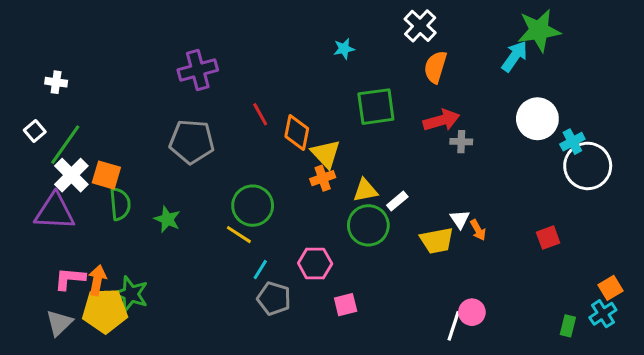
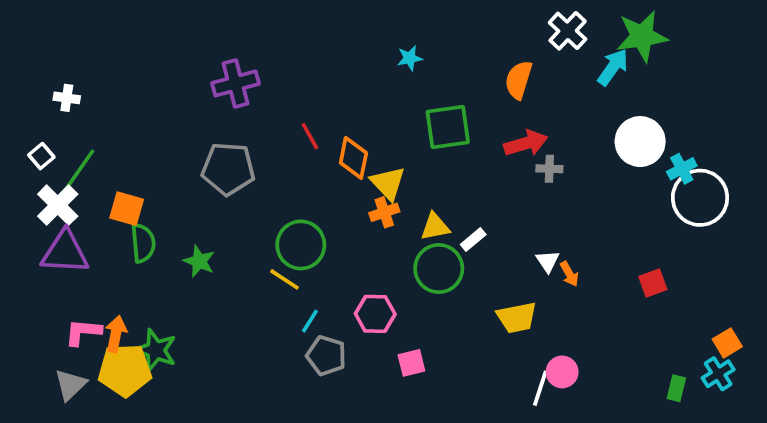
white cross: (420, 26) -> (568, 31), moved
white cross: (71, 175) -> (58, 205), moved
yellow trapezoid: (437, 241) -> (517, 318), moved

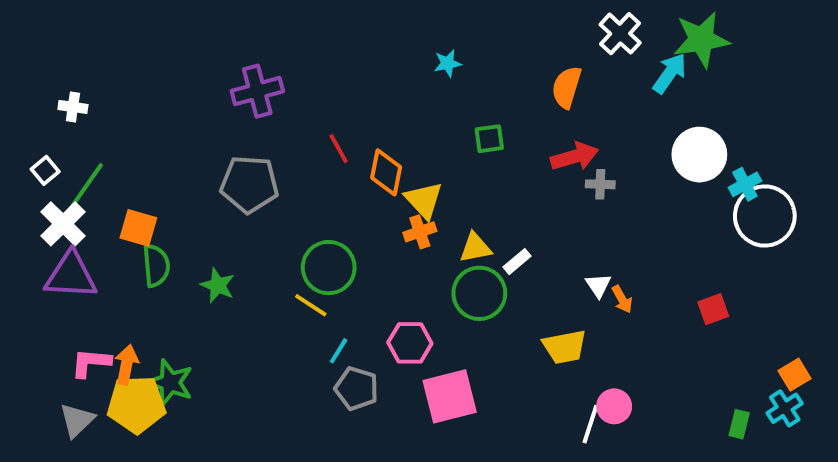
green square: (448, 127) -> (489, 139), size x0.6
pink square: (411, 363) -> (450, 396), size x1.8

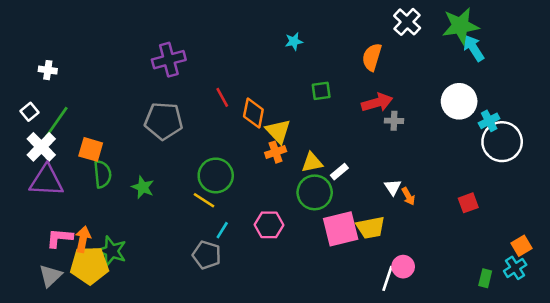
cyan arrow: (670, 73) -> (473, 48), moved, turned -68
gray pentagon: (356, 388) -> (207, 255), moved
pink square: (450, 396) -> (341, 229), moved

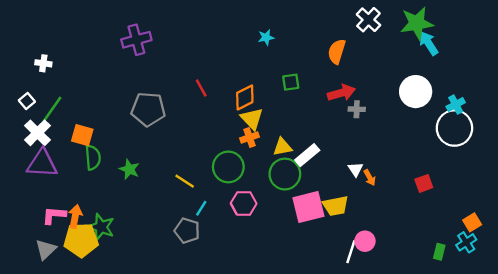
purple cross: (169, 60) -> (136, 40), moved
orange diamond: (253, 113) -> (245, 97), moved, turned 52
cyan cross: (489, 121) -> (456, 105), moved
white rectangle: (339, 172) -> (307, 155), size x1.5
green circle: (216, 175) -> (228, 167), moved

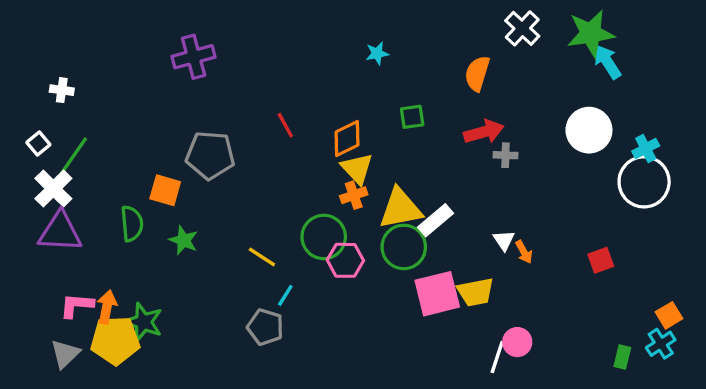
orange square: (82, 135) -> (165, 190), moved
yellow triangle: (282, 147) -> (400, 209), size x1.6
pink hexagon: (244, 203) -> (345, 260), moved

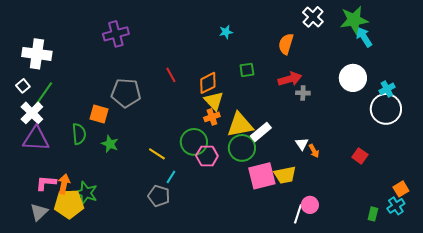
white cross: (62, 90) -> (37, 54), size x2.0
red square: (601, 260) -> (360, 156), turned -35

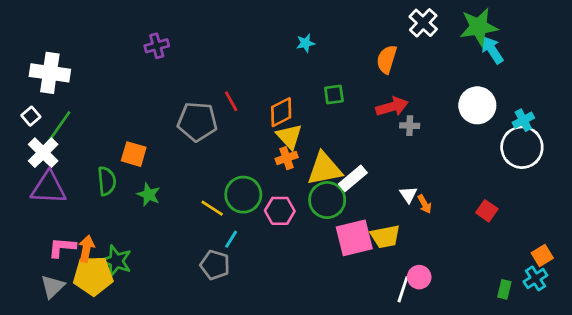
purple cross: (116, 34) -> (157, 46), size x0.7
gray pentagon: (126, 93) -> (197, 122), moved
green circle: (194, 142) -> (243, 195), moved

